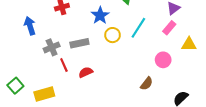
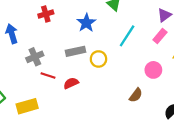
yellow circle: (113, 35) -> (98, 59), moved
gray rectangle: (79, 43) -> (75, 51), moved
red line: (64, 65) -> (48, 75), turned -48

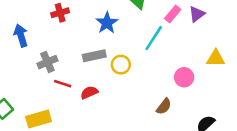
pink rectangle: (160, 36) -> (173, 14), moved

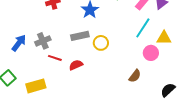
blue arrow: (21, 36) -> (19, 43), moved, turned 54
cyan line: (154, 38) -> (143, 28), moved
yellow triangle: (216, 58) -> (164, 38), moved

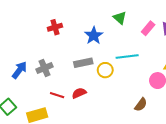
cyan line: (143, 28) -> (127, 56), moved, turned 50
red line: (55, 58) -> (57, 95), moved

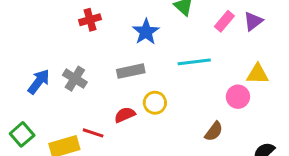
gray cross: (45, 68) -> (75, 79), turned -35
yellow circle: (105, 70) -> (155, 103), moved
red line: (57, 95) -> (93, 133), moved

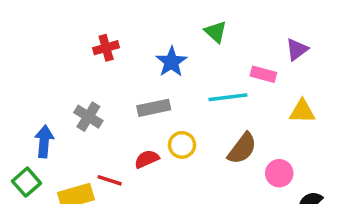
pink rectangle: (224, 21) -> (263, 74), moved, turned 65
blue arrow: (39, 82) -> (44, 141), moved, turned -32
pink circle: (238, 97) -> (279, 173), moved
brown semicircle: (214, 131) -> (242, 148), moved, size x1.4

